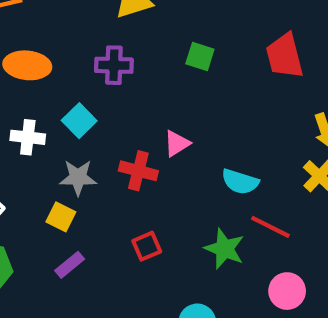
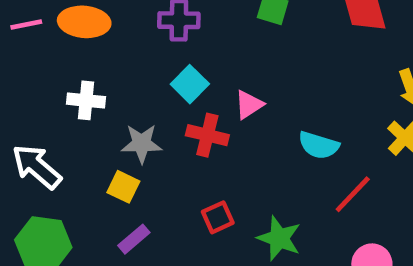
cyan square: (79, 121) -> (190, 84), moved
red line: (270, 227) -> (353, 194), turned -72
green star: (224, 249) -> (279, 238), moved

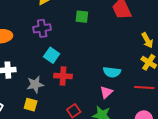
pink triangle: (249, 105) -> (106, 92), moved
red line: (353, 194) -> (144, 87), moved, turned 60

